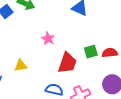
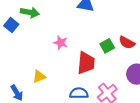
red semicircle: (110, 53) -> (127, 43), turned -133

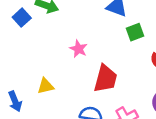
green square: (107, 46) -> (135, 32), moved

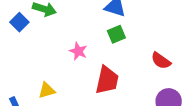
green square: (135, 32) -> (116, 34), moved

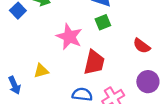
pink star: (78, 51) -> (69, 37), size x1.6

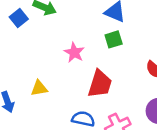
pink star: (69, 37) -> (74, 52), size x0.7

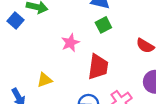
pink star: (74, 52) -> (70, 43), turned 30

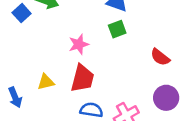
red trapezoid: (98, 67) -> (82, 78), moved

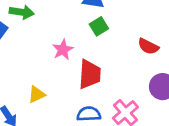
red trapezoid: (82, 78) -> (90, 74), moved

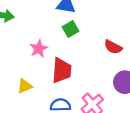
yellow triangle: (37, 94) -> (25, 86), moved

